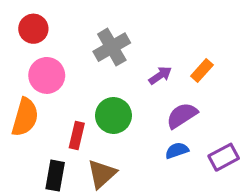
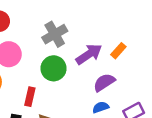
purple arrow: (160, 75) -> (89, 54), size x1.6
green circle: (113, 115) -> (54, 68), moved

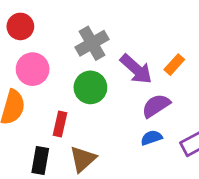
purple arrow: (89, 54) -> (136, 69), turned 76

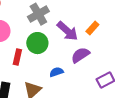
red rectangle: (60, 124) -> (17, 57), moved
blue semicircle: (151, 138) -> (56, 72), moved

